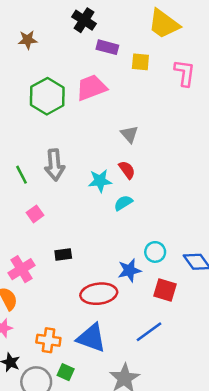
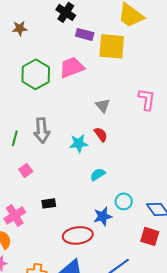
yellow square: (140, 62) -> (112, 46), size x1.8
pink L-shape: (185, 73) -> (147, 99), moved
green line: (21, 175) -> (15, 138), turned 42
cyan semicircle: (123, 203) -> (98, 174), moved
red square: (165, 290) -> (150, 236), moved

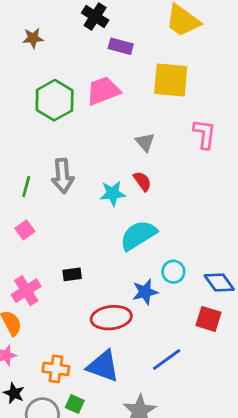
yellow square: (112, 46) -> (171, 80), moved
pink square: (26, 170) -> (25, 230), moved
cyan semicircle: (98, 174) -> (138, 235), size x1.8

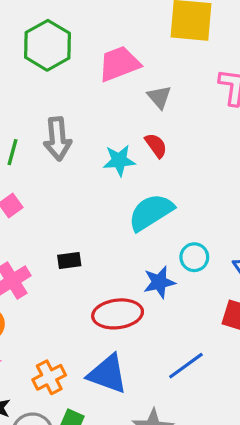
pink trapezoid: (103, 91) -> (119, 64), moved
orange cross: (56, 369) -> (49, 377), turned -35

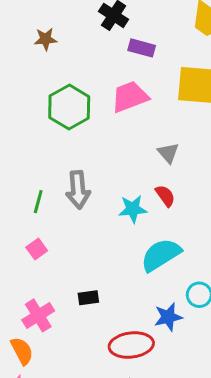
pink trapezoid: (119, 64) -> (130, 97), moved

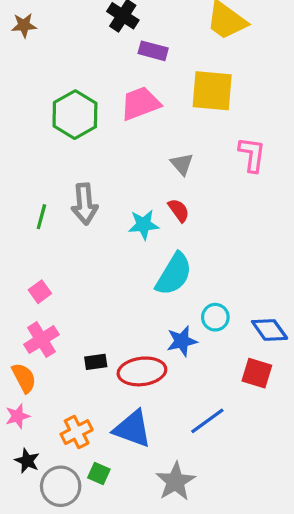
brown star: (46, 39) -> (24, 25), moved
pink square: (37, 249) -> (40, 292), moved
cyan semicircle: (161, 255) -> (174, 274), turned 153
black rectangle: (88, 298) -> (96, 362), moved

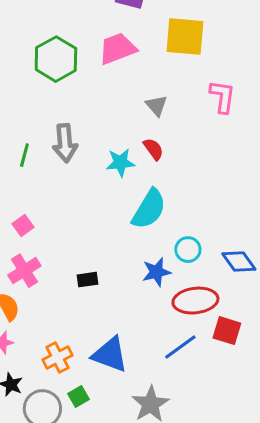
black rectangle: (96, 362) -> (87, 280), moved
red ellipse: (142, 371) -> (195, 301), moved
red square: (257, 373) -> (227, 331), moved
green square: (99, 474) -> (78, 397), turned 36

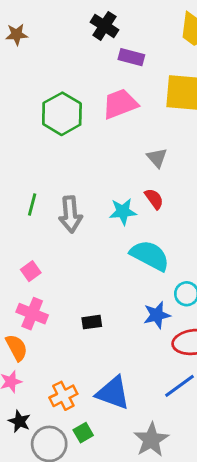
gray arrow: (65, 143) -> (70, 214), moved
cyan semicircle: (149, 209) -> (150, 256), turned -93
pink cross: (24, 271) -> (32, 314), turned -36

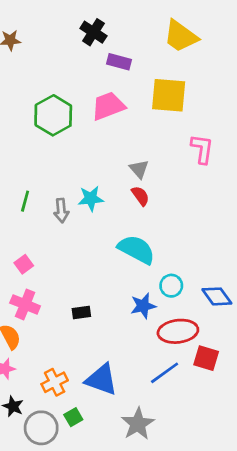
gray triangle: (157, 158) -> (139, 169), moved
cyan star: (123, 212) -> (91, 199), moved
gray arrow: (70, 214) -> (61, 211), size x0.7

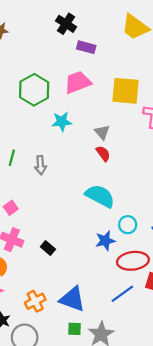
yellow square: (169, 95) -> (126, 91), moved
cyan star: (91, 199) -> (62, 122), moved
black rectangle: (81, 313) -> (48, 248), moved, turned 48
green square: (73, 417) -> (75, 329), moved, turned 32

